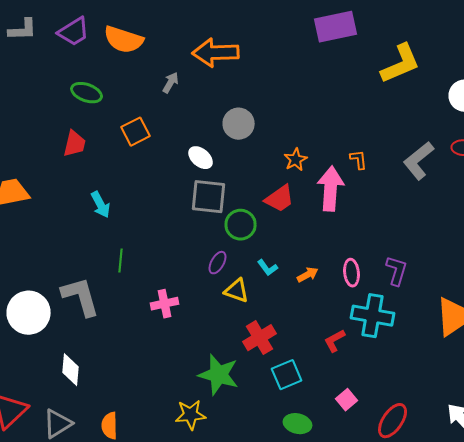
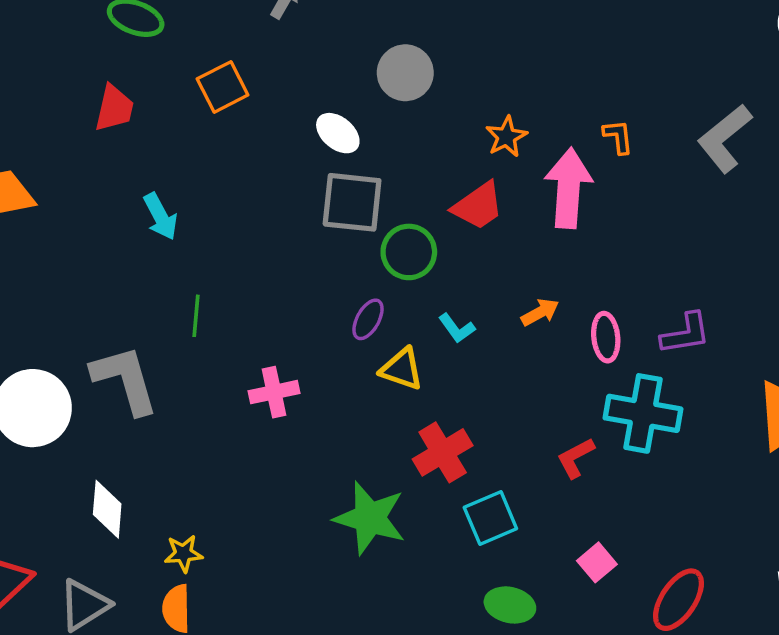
purple L-shape: (397, 271) -> (686, 334), turned 64
orange arrow: (308, 275) -> (540, 312), moved
yellow star: (191, 415) -> (184, 554), moved, size x0.7

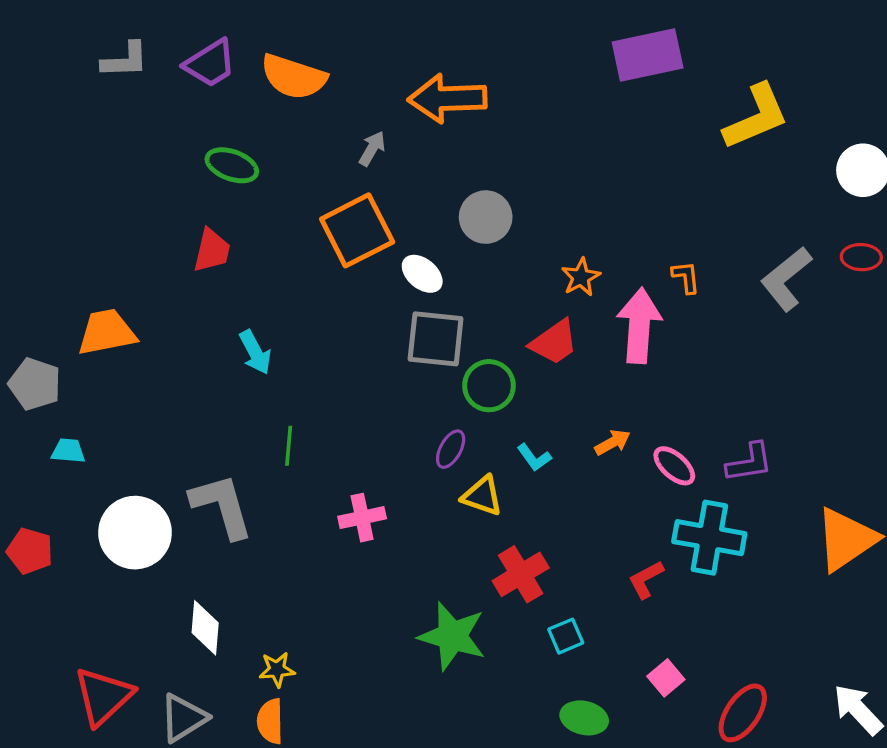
orange square: (223, 87) -> (357, 230), moved, size x1.5
pink ellipse: (606, 337) -> (674, 466), turned -42
cyan square: (490, 518) -> (566, 636), size x0.7

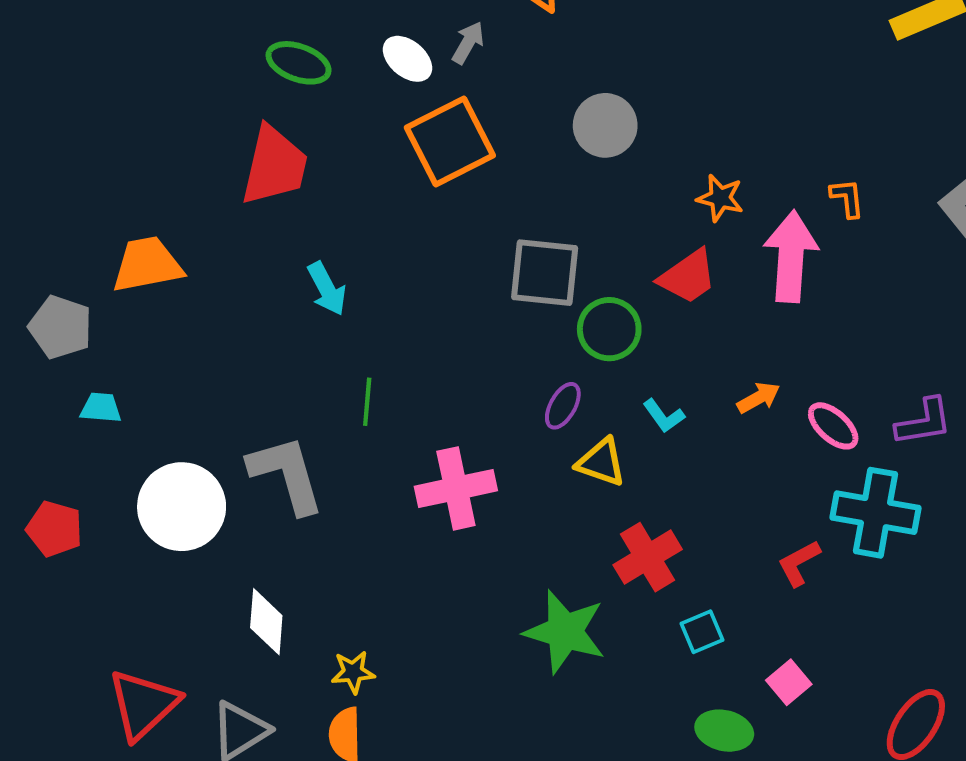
red trapezoid: (212, 250) -> (274, 166), size x1.5
white ellipse: (422, 274) -> (407, 59), moved
orange star: (581, 277) -> (720, 198), turned -30
pink cross: (362, 518) -> (456, 488), size x1.4
pink square: (666, 678) -> (789, 682), moved

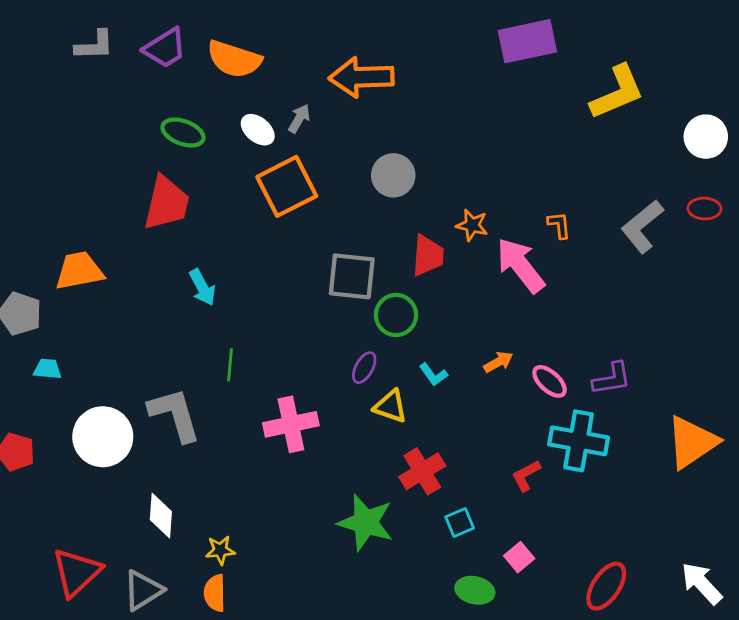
pink arrow: (791, 256) -> (520, 265), turned -42
red trapezoid: (688, 277) -> (428, 256), moved, turned -51

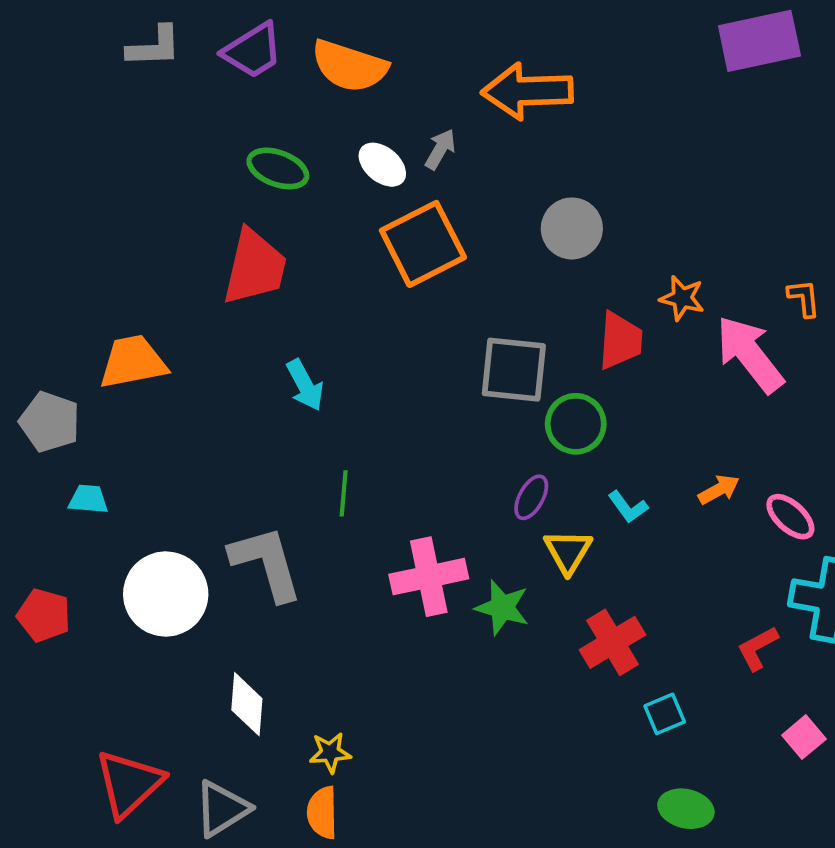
yellow triangle: (390, 406) -> (568, 551), turned 42
green star: (366, 522) -> (502, 608), moved, size x0.7
pink square: (519, 557) -> (804, 737), moved

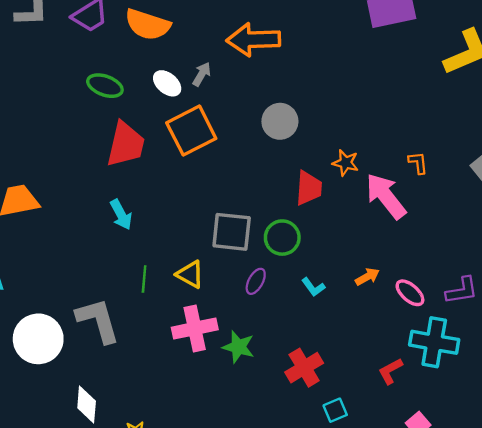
red trapezoid: (255, 267) -> (126, 144), moved
gray square: (514, 370) -> (232, 232), moved
yellow triangle: (568, 551) -> (190, 274), moved, turned -32

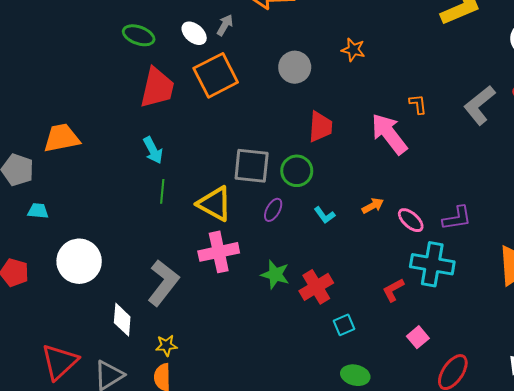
orange star: (346, 163) -> (353, 50), moved
yellow triangle: (190, 274) -> (215, 204), size x1.4
green line: (144, 279) -> (162, 191), moved
gray L-shape: (98, 320) -> (163, 283), moved, turned 54
green star: (238, 347) -> (275, 275), moved

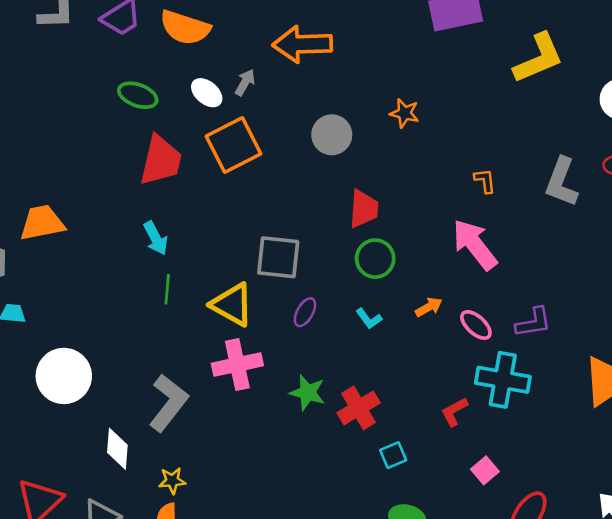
gray L-shape: (480, 105) -> (561, 182), turned -30
pink arrow: (389, 134) -> (475, 245), moved
green circle: (297, 171) -> (375, 259), moved

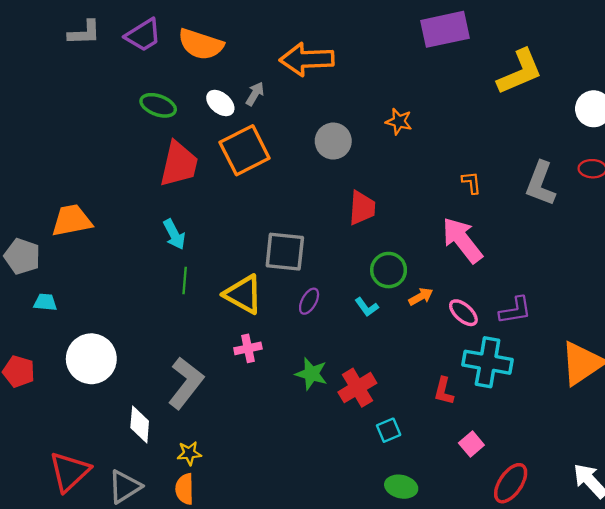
green circle: (375, 259) -> (389, 270), moved
pink cross: (237, 364) -> (248, 348), size x0.6
red L-shape: (454, 412) -> (444, 391), turned -48

